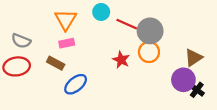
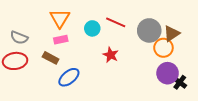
cyan circle: (101, 12) -> (92, 28), moved
gray circle: (150, 31) -> (149, 30), moved
orange circle: (149, 52) -> (163, 48), moved
brown triangle: (193, 58) -> (172, 34), moved

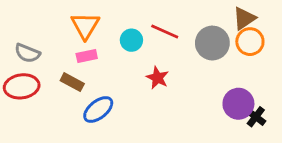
brown triangle: (172, 34) -> (244, 18), moved
orange circle: (163, 48) -> (250, 42), moved

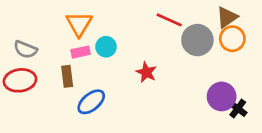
red line: (165, 31) -> (169, 20), moved
cyan circle: (131, 40) -> (106, 47), moved
brown rectangle: (72, 82) -> (67, 76), turned 55

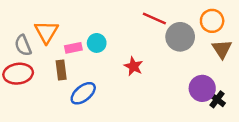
brown triangle: (227, 17) -> (222, 49), moved, turned -30
orange triangle: (79, 24) -> (46, 32), moved
orange circle: (232, 39) -> (212, 21), moved
gray semicircle: (25, 49) -> (23, 45), turned 45

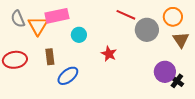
gray semicircle: (23, 45) -> (18, 19), moved
pink rectangle: (73, 48) -> (57, 16), moved, size x1.6

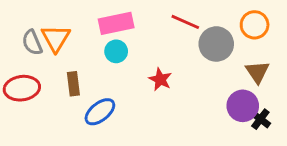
pink rectangle: (57, 16) -> (116, 23), moved
gray semicircle: (18, 19) -> (32, 43), moved
brown triangle: (181, 40) -> (257, 72), moved

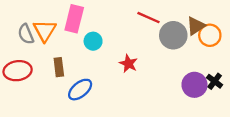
pink rectangle: (116, 23) -> (74, 19), moved, turned -64
orange circle: (255, 25) -> (210, 35), moved
brown triangle: (257, 72) -> (196, 26), moved, turned 30
black cross: (260, 119) -> (215, 81), moved

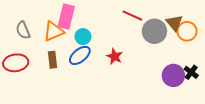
brown triangle: (196, 26) -> (174, 23), turned -36
orange triangle: (45, 31) -> (54, 31), moved, turned 35
blue ellipse: (80, 90) -> (80, 55), moved

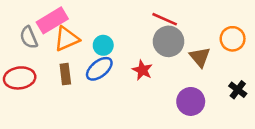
pink rectangle: (66, 17) -> (52, 20), moved, turned 45
brown triangle: (174, 23) -> (200, 57), moved
gray circle: (154, 31) -> (169, 41), moved
purple circle: (173, 75) -> (191, 101), moved

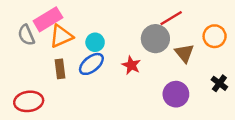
red line: (165, 19) -> (171, 18), moved, turned -55
red ellipse: (20, 78) -> (29, 101), moved

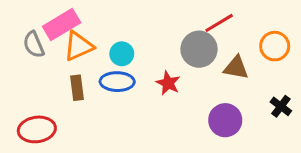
brown triangle: (184, 53) -> (236, 68), turned -40
blue ellipse: (91, 64) -> (117, 82), turned 40

